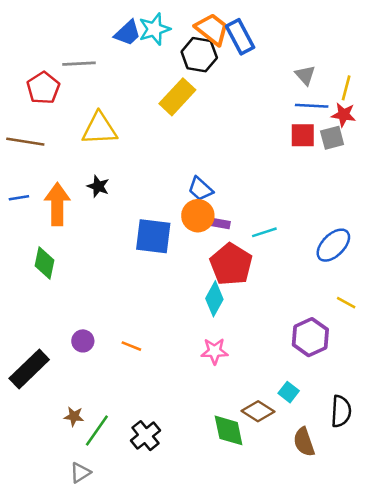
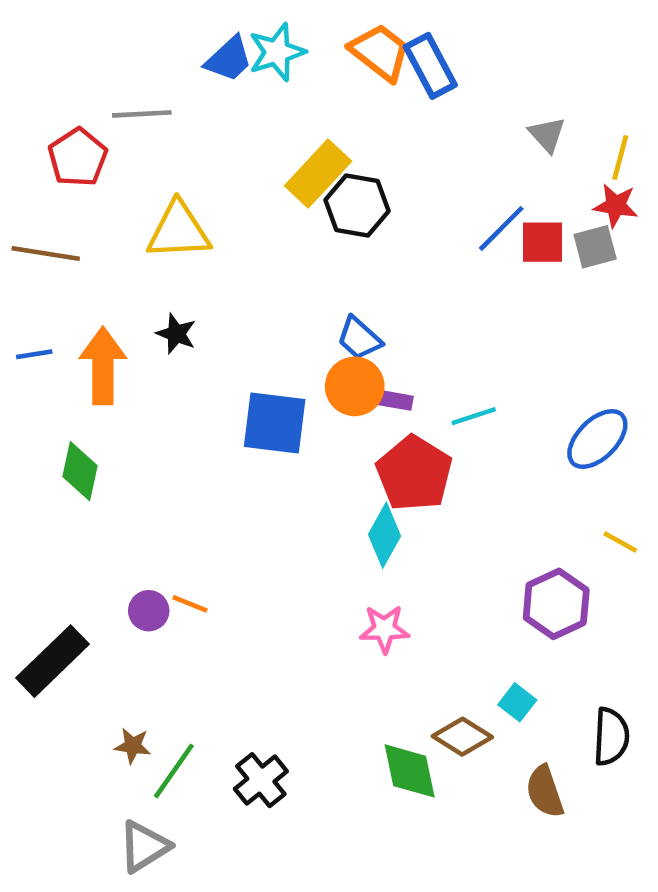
black hexagon: (199, 55) -> (357, 206), moved
blue line: (312, 106) -> (501, 228), moved, turned -48
orange line: (131, 346) -> (190, 604), moved
gray triangle: (80, 473) -> (144, 846), size x1.4

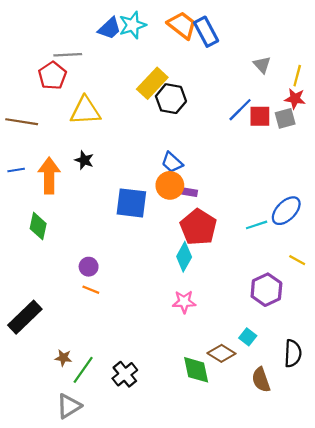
red pentagon: (78, 157) -> (52, 76), moved
cyan line: (474, 416) -> (257, 225), moved
purple circle: (149, 611) -> (89, 267), moved

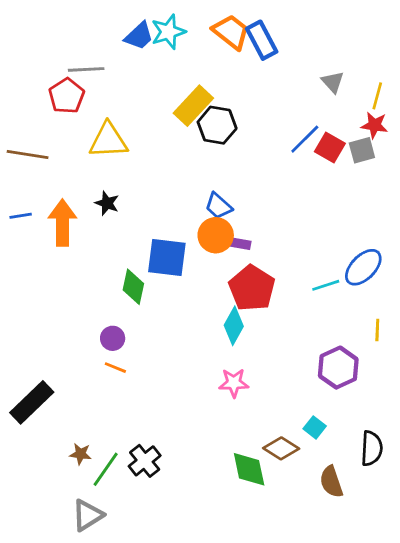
red square: (260, 116) -> (330, 147), turned 30
green diamond: (38, 226) -> (133, 287), moved
yellow line: (297, 260) -> (377, 330), turned 63
black cross: (125, 374) -> (145, 461), moved

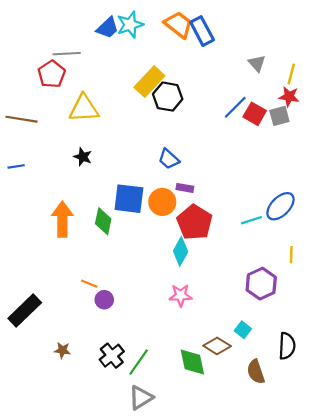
orange arrow: (62, 223) -> (62, 219), moved
orange circle: (216, 235) -> (162, 202), moved
purple circle: (113, 338) -> (104, 300), moved
green line: (106, 469) -> (139, 362), moved
gray triangle: (87, 515) -> (141, 398), moved

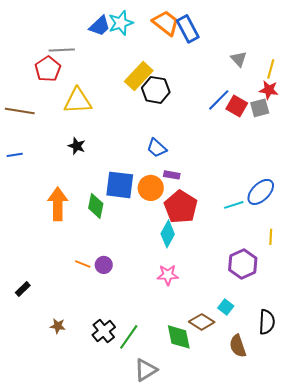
purple circle: (104, 300) -> (104, 265), moved
black rectangle: (25, 310) -> (23, 289), size x0.5
gray triangle: (141, 398) -> (146, 370), moved

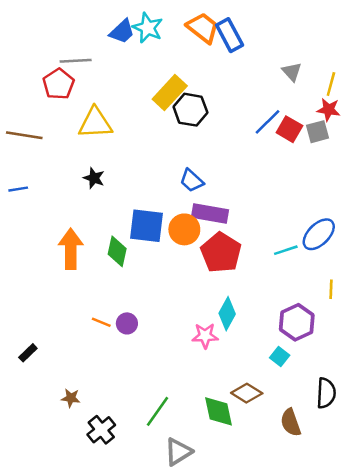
cyan star: (121, 23) -> (148, 28), turned -30
purple rectangle: (172, 175) -> (210, 214), size x1.8
cyan diamond: (168, 234) -> (227, 314), moved
cyan square: (226, 307) -> (280, 356), moved
black cross: (104, 331) -> (101, 430), moved

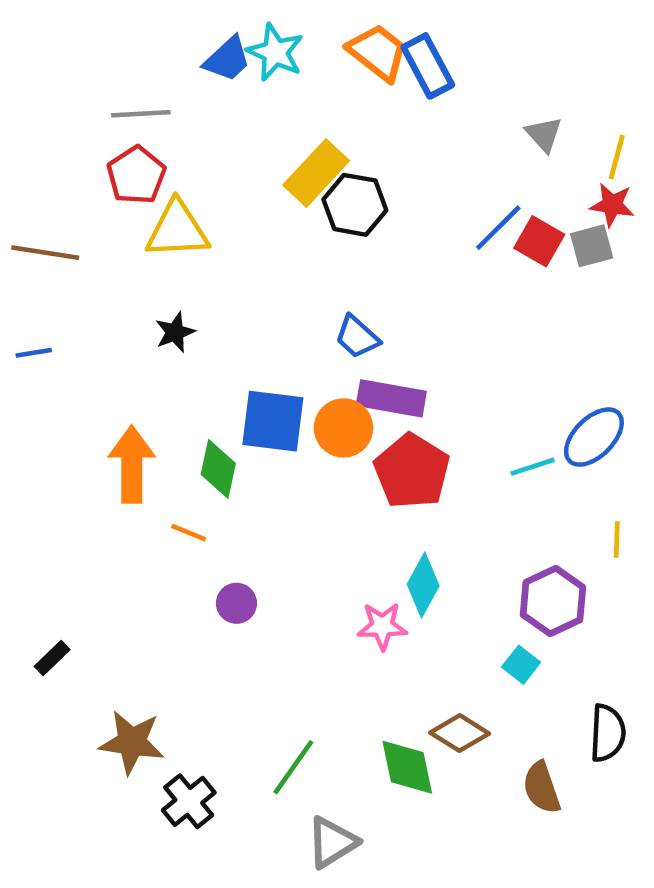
red pentagon: (59, 84) -> (136, 175), moved
black star: (94, 178) -> (175, 332), turned 30
orange line: (101, 322) -> (189, 533), moved
brown star: (71, 398) -> (132, 742), size x1.8

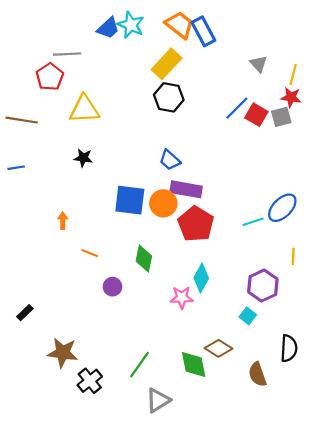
yellow rectangle: (316, 173) -> (167, 64), moved
red pentagon: (136, 175) -> (50, 77), moved
black star: (175, 332) -> (83, 158), turned 30
orange arrow: (132, 464) -> (63, 221), size x0.5
green diamond: (218, 469) -> (144, 259), moved

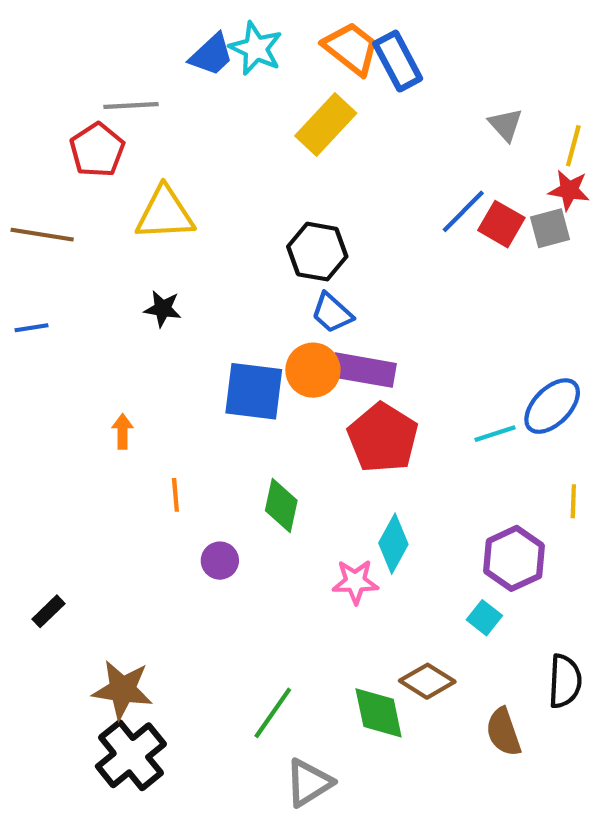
black hexagon: (169, 97) -> (317, 252), moved
orange circle: (163, 203) -> (313, 370), moved
orange line: (90, 253) -> (175, 495), turned 63
black cross: (90, 381) -> (131, 755), moved, size x1.4

